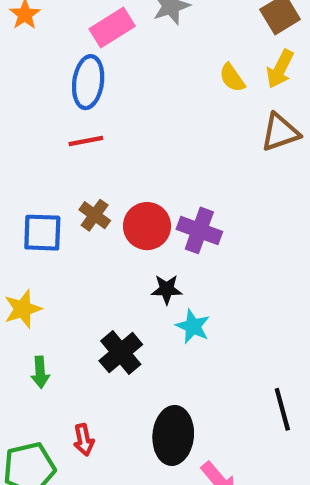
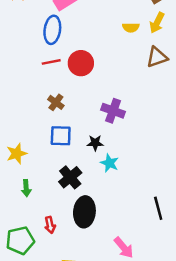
yellow semicircle: (232, 78) -> (131, 27), turned -56
red circle: (147, 226) -> (81, 63), moved
blue square: (42, 233) -> (61, 136), moved
black ellipse: (173, 435) -> (84, 212), moved

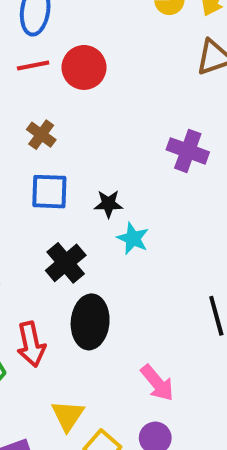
purple cross: (113, 111) -> (188, 151), moved
red arrow: (50, 225) -> (31, 344), size x1.5

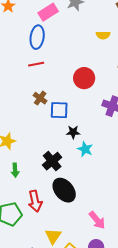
red circle: (84, 67) -> (84, 78), moved
blue square: (49, 192) -> (59, 110), moved
black ellipse: (90, 322) -> (64, 190), turned -45

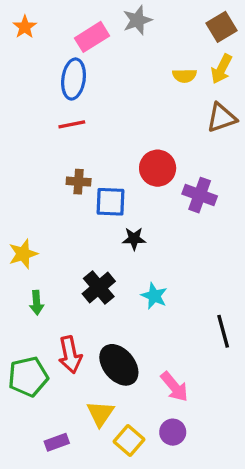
red circle: (84, 78) -> (158, 168), moved
brown cross: (40, 98) -> (79, 182), turned -32
cyan star: (85, 149) -> (154, 296), moved
black ellipse: (64, 190) -> (119, 365), moved

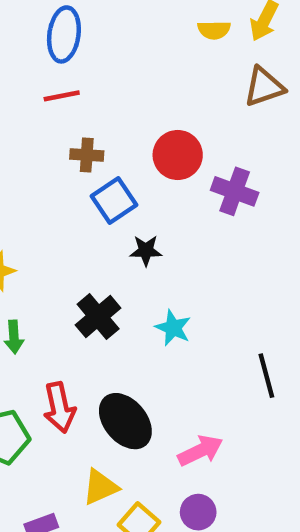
brown cross: (79, 182) -> (87, 155), moved
blue square: (110, 202) -> (114, 200), turned -36
pink arrow: (174, 387) -> (200, 451), turned -76
yellow triangle: (100, 414) -> (100, 487), turned 32

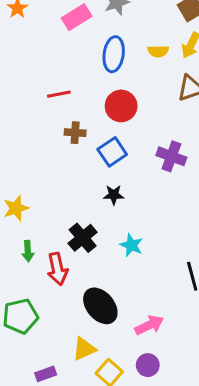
blue ellipse: (64, 34) -> (114, 54), moved
red circle: (178, 155) -> (121, 106), moved
blue square: (114, 200) -> (112, 152), moved
red arrow: (59, 407) -> (57, 269), moved

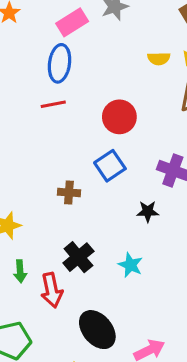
blue ellipse: (114, 54) -> (60, 63), moved
brown cross: (75, 133) -> (69, 193), moved
black star: (114, 195) -> (148, 211), moved

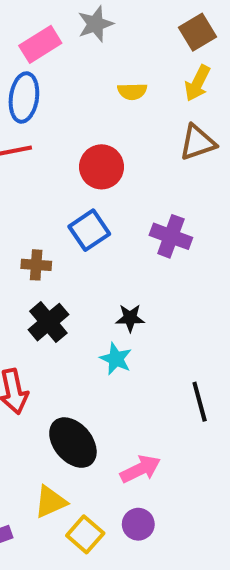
yellow semicircle: (159, 59) -> (132, 91), moved
black star: (148, 211) -> (130, 318), moved
black cross: (78, 257) -> (48, 322), moved

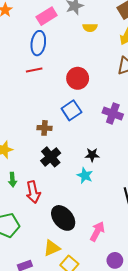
yellow semicircle: (132, 91) -> (90, 28), moved
pink arrow: (140, 469) -> (97, 231), turned -36
purple circle: (138, 524) -> (115, 260), moved

